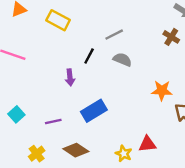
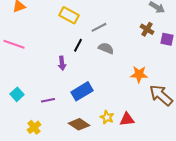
yellow rectangle: (58, 20) -> (69, 15), moved
brown diamond: (76, 150) -> (79, 124), moved
yellow star: (124, 154) -> (107, 117), moved

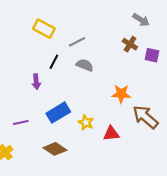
yellow star: (107, 117) -> (86, 122), moved
red triangle: (127, 119) -> (111, 134), moved

